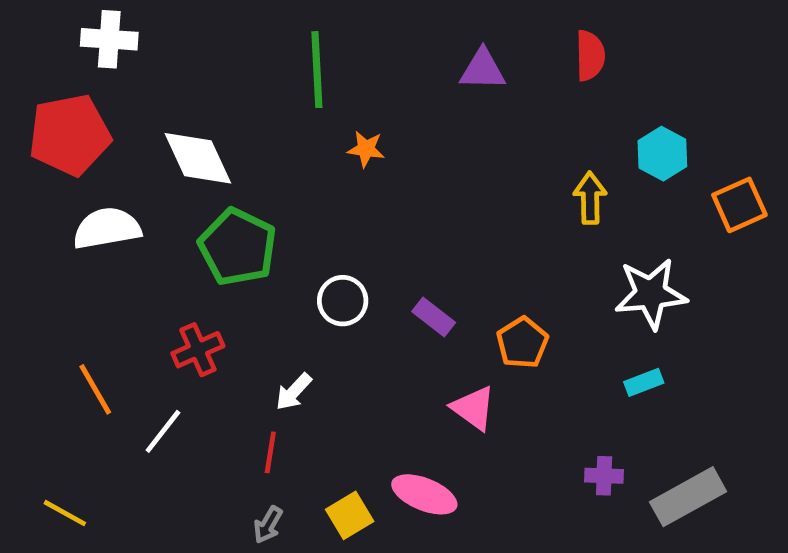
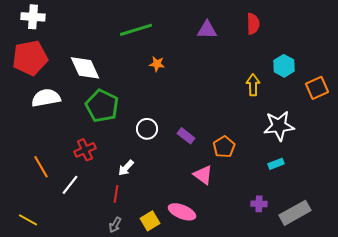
white cross: (109, 39) -> (33, 17), moved
green line: (317, 70) -> (136, 30), turned 76

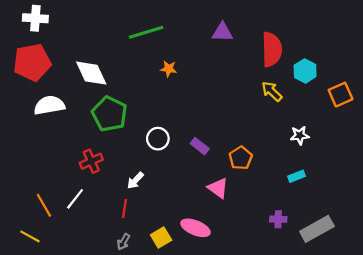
red semicircle: (253, 24) -> (272, 49), moved, size x1.5
yellow arrow: (253, 85) -> (272, 91), turned -45
white star: (279, 126) -> (300, 135), size x0.6
orange line: (41, 167) -> (44, 205), moved

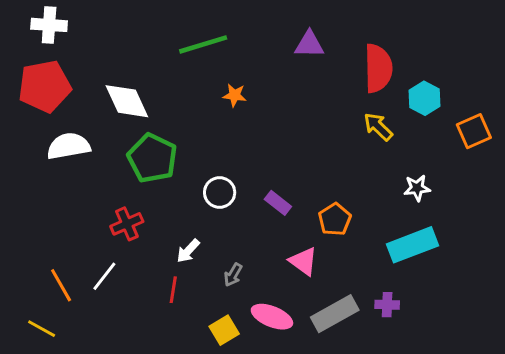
cyan rectangle: (296, 176) -> (413, 245), size x2.0
gray rectangle: (317, 229) -> (335, 314), moved
gray arrow: (123, 242) -> (233, 275), moved

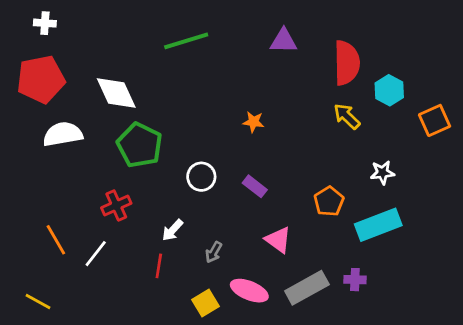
white cross: (49, 25) -> (45, 23), size x0.7
orange star: (235, 95) -> (253, 122), moved
orange pentagon: (335, 219) -> (329, 201), moved
orange line: (61, 285) -> (56, 240), moved

